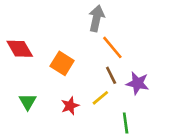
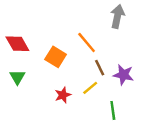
gray arrow: (96, 18) -> (118, 16), moved
orange line: (112, 47) -> (87, 43), moved
green triangle: (28, 102) -> (17, 77), moved

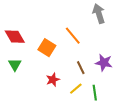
gray arrow: (118, 16) -> (99, 14), turned -30
brown line: (100, 68) -> (81, 68), moved
yellow line: (90, 88) -> (76, 89), moved

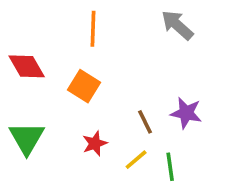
gray arrow: (99, 14) -> (177, 25), turned -30
orange line: (73, 36) -> (93, 29), moved, turned 42
green triangle: (15, 65) -> (27, 138), moved, size x1.5

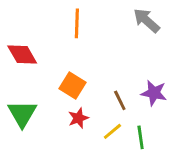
orange square: (84, 86) -> (73, 86), moved

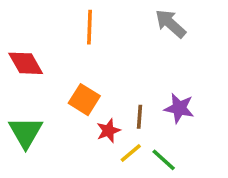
brown line: (120, 100) -> (139, 117), turned 30
red star: (78, 118) -> (108, 131), moved
green line: (141, 137) -> (164, 160), turned -40

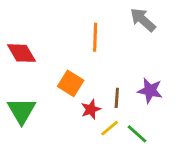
orange line: (89, 27) -> (95, 37), moved

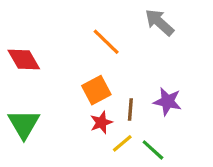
orange line: (95, 37) -> (106, 42), turned -48
orange square: (71, 83) -> (96, 90), moved, turned 30

